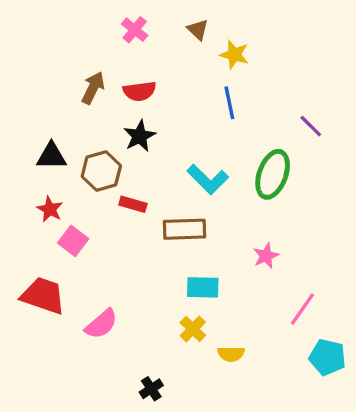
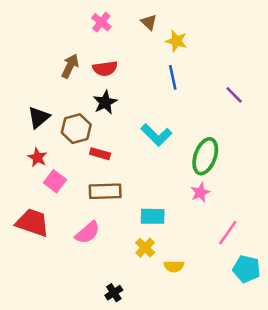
black triangle: (51, 156) -> (39, 117), turned -40
green ellipse: (273, 174) -> (205, 156), moved
brown rectangle: (184, 229) -> (105, 191), moved
pink semicircle: (101, 324) -> (88, 233), moved

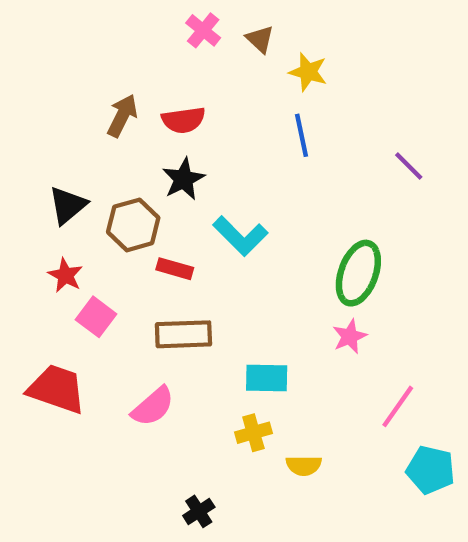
pink cross: (101, 22) -> (203, 30), moved
cyan L-shape: (156, 135) -> (240, 236), moved
yellow cross: (145, 248) -> (253, 433), turned 30

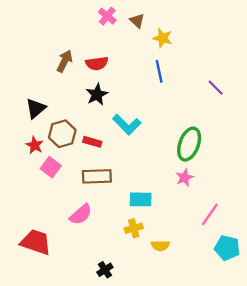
brown hexagon: (133, 225) -> (62, 134), moved
red trapezoid: (57, 389) -> (36, 242), moved

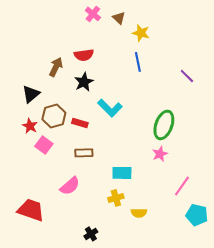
brown arrow: (65, 61) -> (56, 67), moved
brown rectangle: (97, 176) -> (84, 153), size x0.7

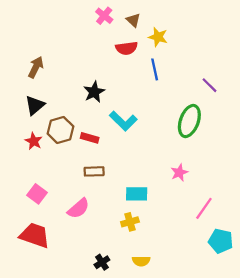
red semicircle: (84, 55) -> (127, 48), moved
brown arrow: (56, 67) -> (36, 67), moved
green ellipse: (164, 125) -> (189, 121), moved
pink square: (44, 145) -> (37, 194), moved
yellow semicircle: (139, 213) -> (141, 261), moved

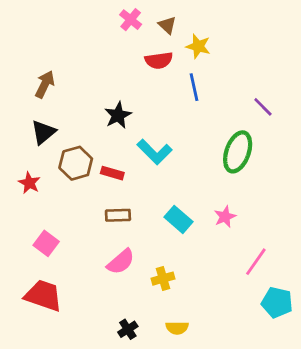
red star: (34, 141) -> (29, 183), moved
cyan rectangle: (137, 194) -> (178, 219), moved, turned 40
pink semicircle: (78, 208) -> (121, 262), moved

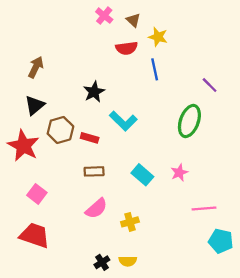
red star: (29, 183) -> (23, 146), size x1.8
pink line: (256, 262) -> (204, 208), turned 50
yellow semicircle: (177, 328) -> (128, 261), moved

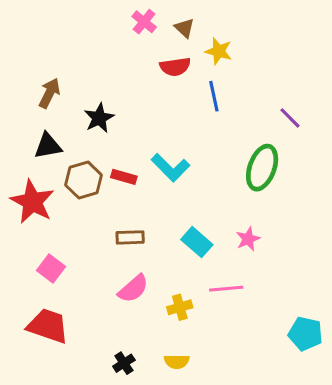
black star: (94, 92) -> (99, 118), moved
black triangle: (35, 105) -> (48, 146), turned 30
red rectangle: (90, 138) -> (124, 177), moved
pink line: (204, 208) -> (226, 289), moved
black cross: (102, 262) -> (124, 363), moved

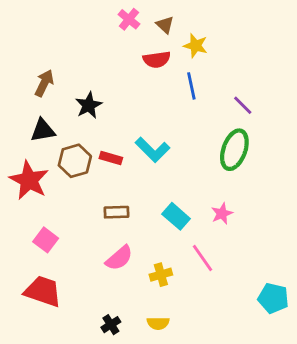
purple line: (290, 118) -> (243, 105), moved
pink line: (226, 289) -> (202, 258), turned 60

